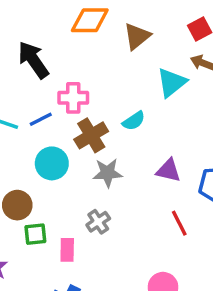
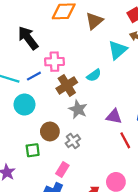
cyan circle: (52, 163) -> (24, 105), moved
purple triangle: (168, 171) -> (114, 117), moved
gray star: (107, 173) -> (78, 109), turned 30
brown circle: (17, 205) -> (50, 131), moved
pink rectangle: (67, 250) -> (62, 169), moved, turned 32

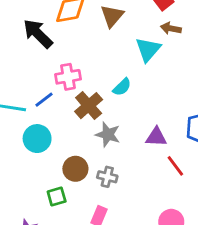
black arrow: (28, 38) -> (38, 34), moved
gray cross: (73, 141) -> (107, 177), turned -32

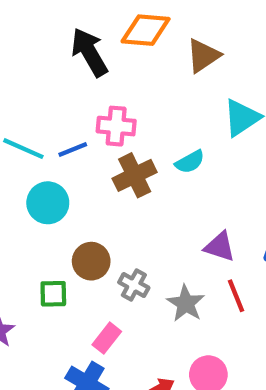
gray star: (108, 134) -> (186, 303), moved

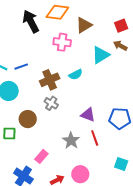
pink cross: (116, 126) -> (62, 42), moved
gray cross: (134, 285) -> (51, 103), moved
pink rectangle: (107, 338) -> (41, 156), moved

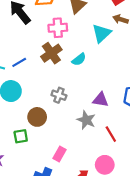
brown cross: (50, 80) -> (51, 53), moved
red line: (95, 138) -> (111, 134), moved
gray star: (71, 141) -> (86, 120), moved

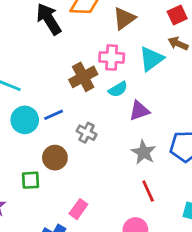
pink cross: (58, 28) -> (112, 57), moved
blue line: (19, 62) -> (54, 115), moved
purple triangle: (100, 100) -> (139, 111), moved, turned -35
gray star: (86, 120) -> (144, 152), moved

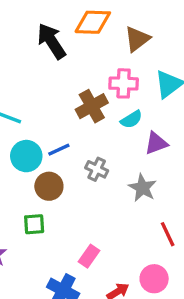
gray star: (144, 152) -> (143, 188), moved
brown circle: (55, 158) -> (49, 186), moved

